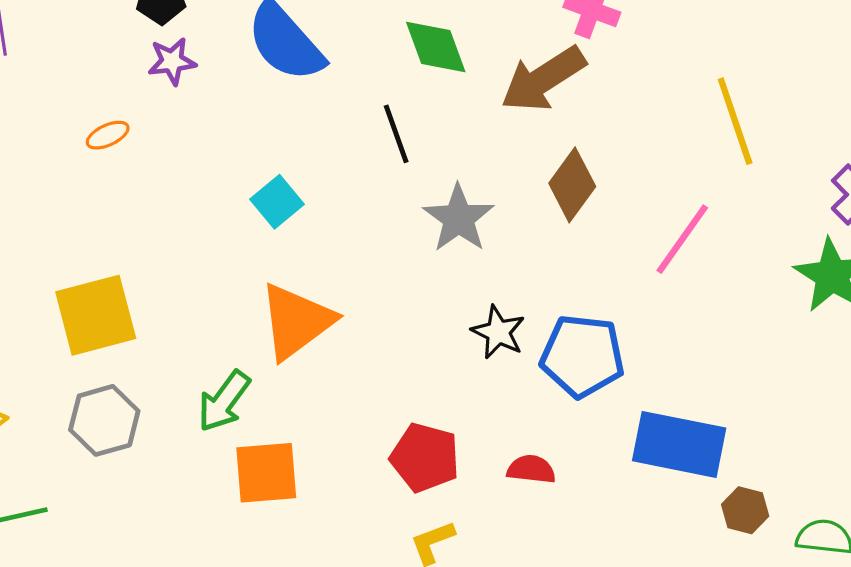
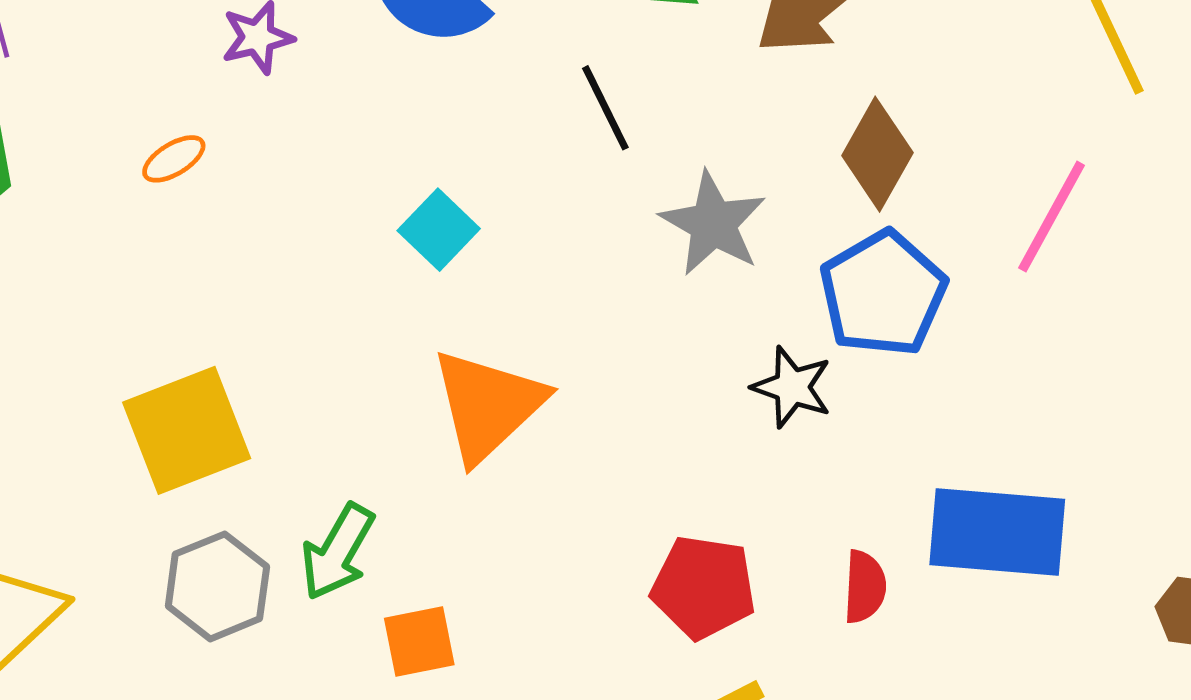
blue pentagon: (582, 356) -> (883, 293), moved, turned -30
green arrow: (224, 401) -> (338, 552), moved
blue rectangle: (679, 444) -> (997, 532), moved
red semicircle: (531, 469) -> (865, 587), turned 93
orange square: (266, 473) -> (419, 642), moved, size x0.7

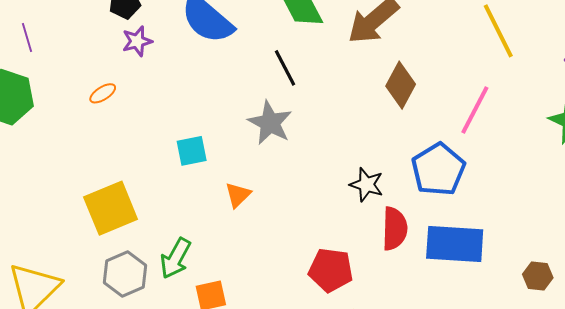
gray star: (713, 224) -> (270, 123), moved
cyan square: (439, 230) -> (192, 151), moved, turned 36
blue pentagon: (883, 293) -> (438, 169), moved
orange triangle: (488, 405) -> (238, 195), size x0.5
red semicircle: (865, 587) -> (395, 229), moved, size x1.4

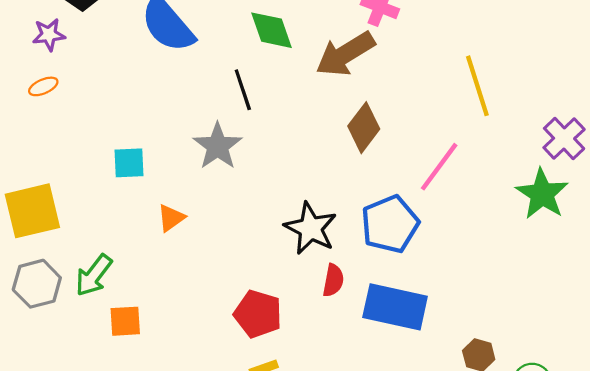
purple star: (137, 41) -> (49, 35), moved
black star: (366, 185) -> (311, 228), size x1.4
red semicircle: (395, 229) -> (333, 280), size x0.7

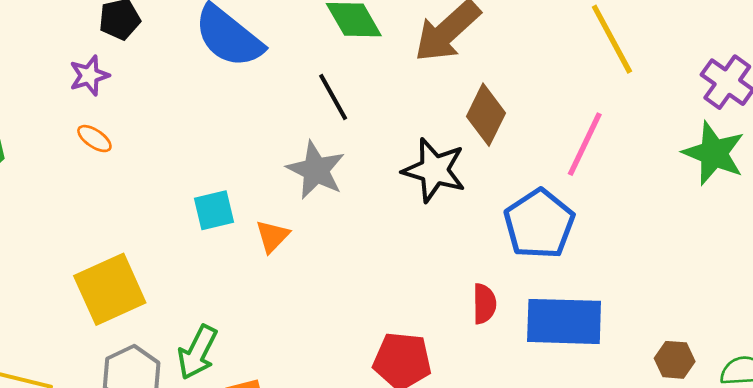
orange ellipse: (43, 86) -> (94, 139), turned 68
orange triangle: (171, 218) -> (272, 236), moved
black star: (311, 228) -> (434, 170), moved

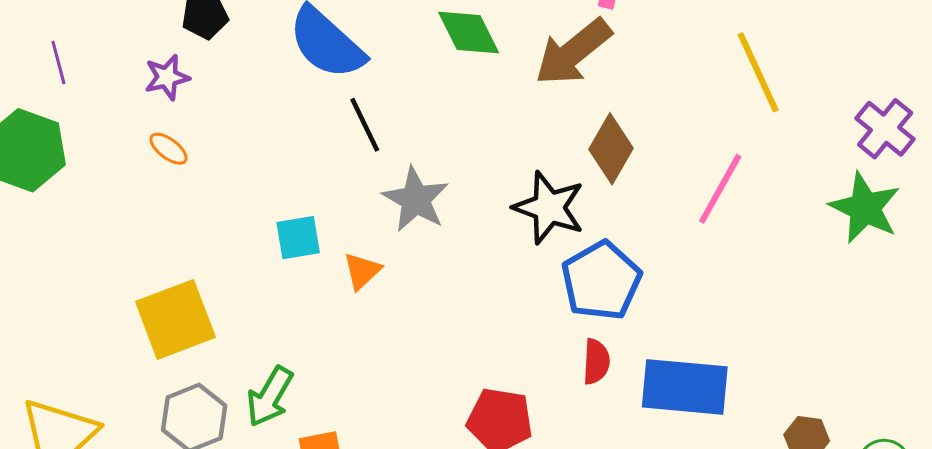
black line: (333, 97) -> (365, 125), moved
blue pentagon: (539, 224) -> (601, 281), moved

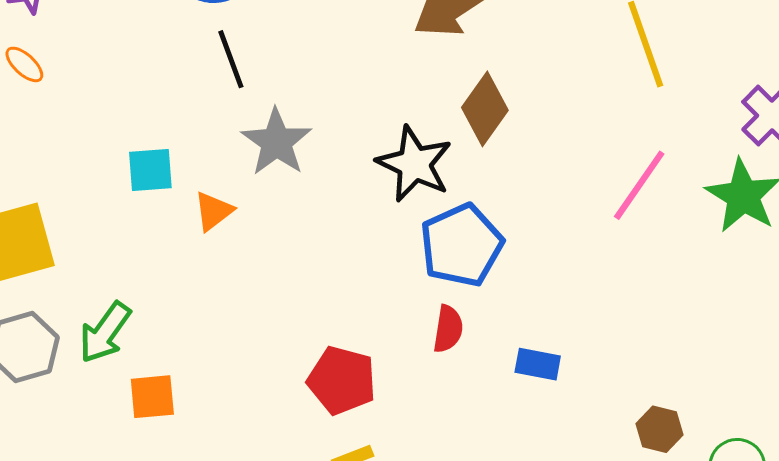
pink line: (720, 189) -> (639, 185), moved
blue rectangle: (685, 387) -> (538, 364), size x0.5

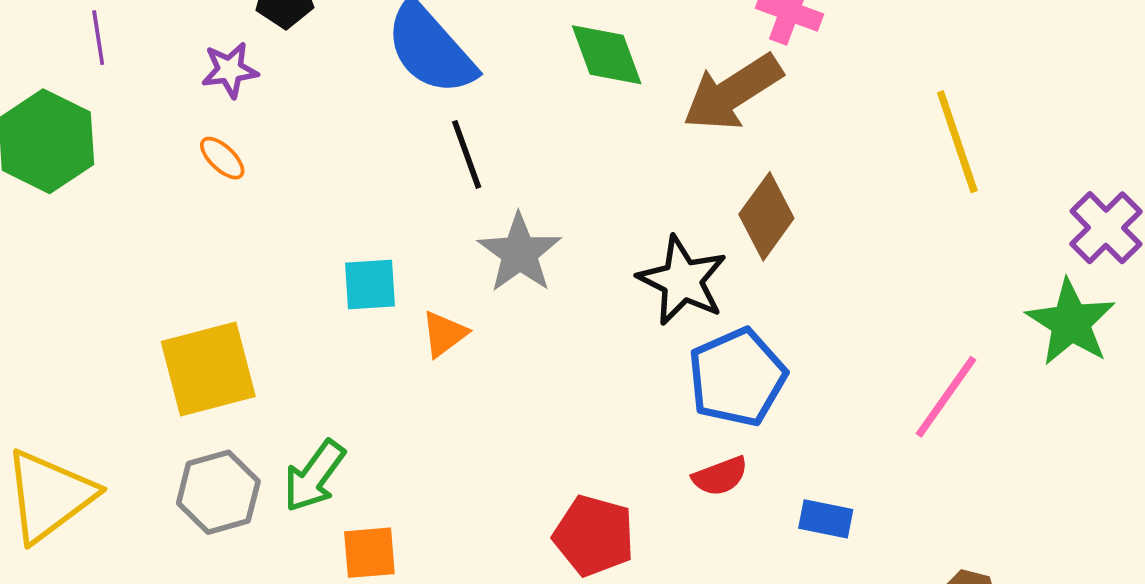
pink line: (639, 185) -> (946, 397), moved
red semicircle: (448, 329) -> (720, 476), turned 60

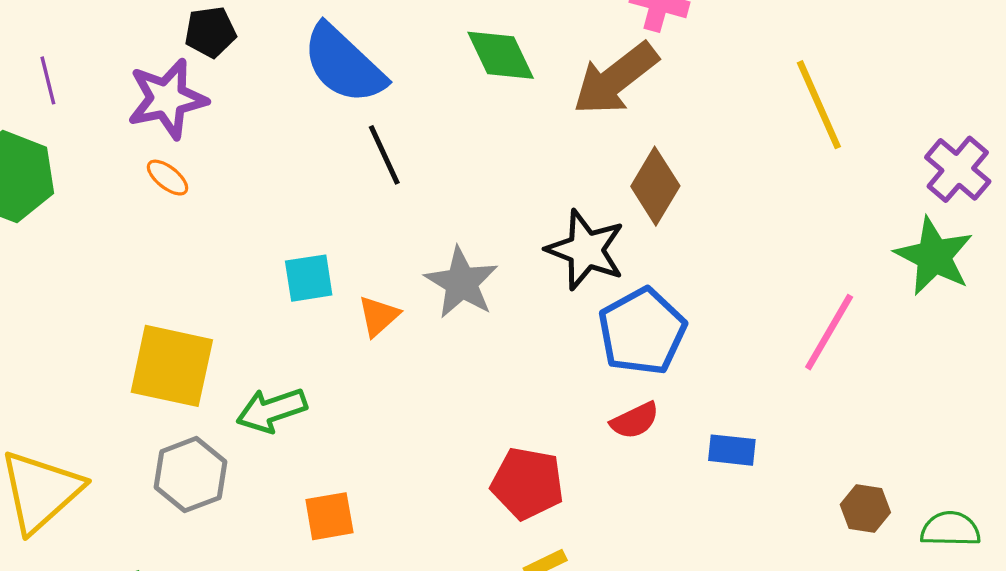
purple star: (230, 70) -> (167, 99), size x1.6
gray star: (519, 253) -> (462, 283), moved
yellow square: (208, 369) -> (172, 366), turned 32
green arrow: (314, 476) -> (272, 410), moved, turned 40

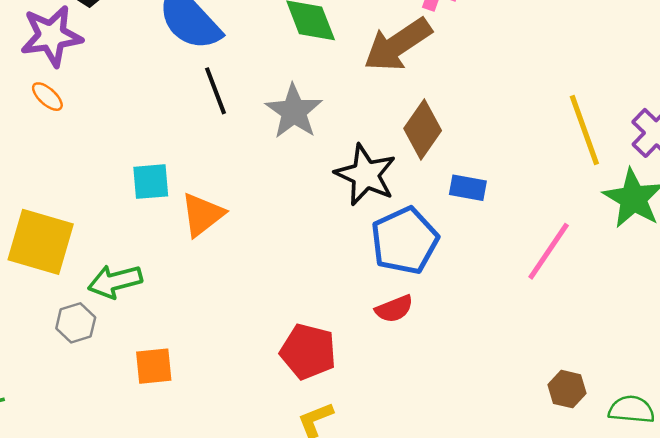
yellow line: (819, 105) -> (584, 130), moved
gray star: (462, 283) -> (294, 111), moved
orange triangle: (378, 316) -> (202, 215), size x1.4
blue rectangle: (732, 450) -> (468, 188), moved
gray hexagon: (191, 475) -> (76, 323), moved, size x0.7

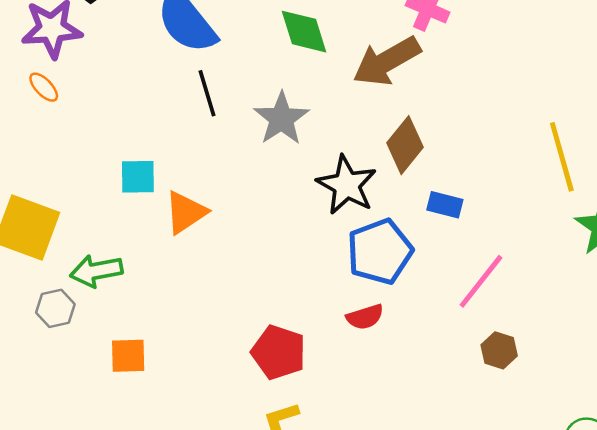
pink line: (549, 251) -> (481, 281), moved
brown hexagon: (567, 389) -> (499, 350), moved

